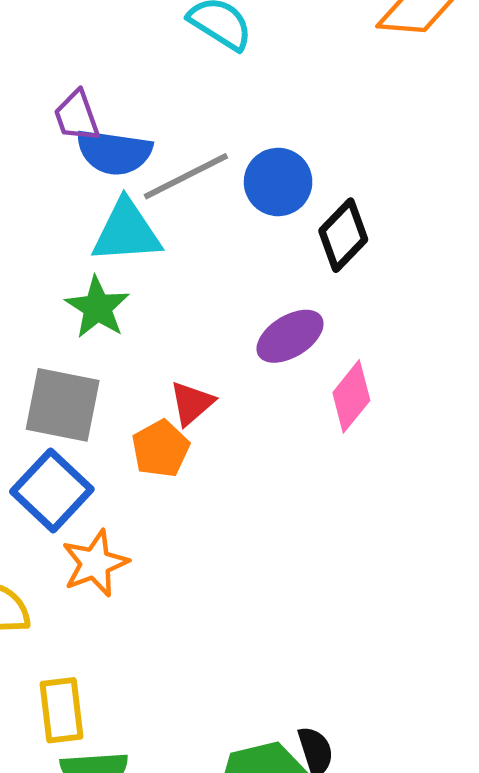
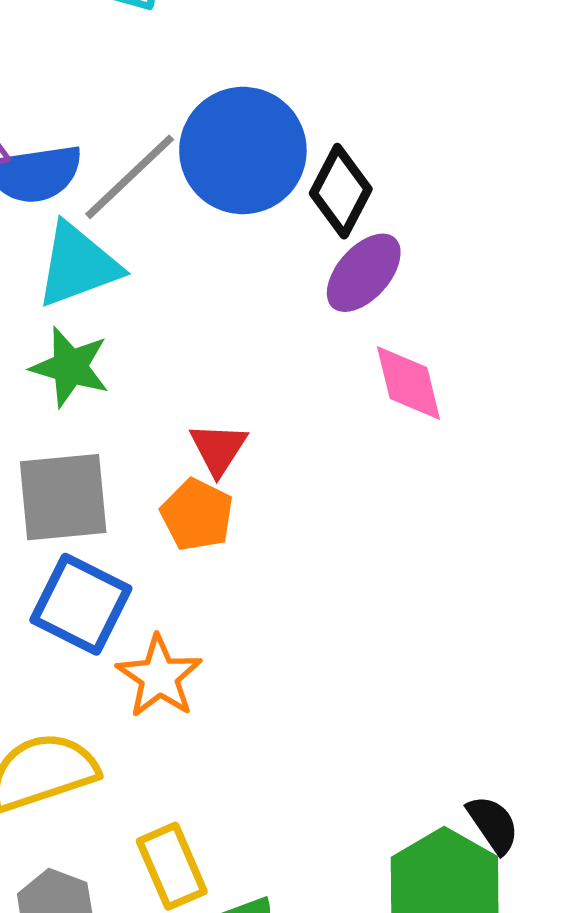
blue circle: (278, 182) -> (243, 151), size x1.5
purple ellipse: (290, 336) -> (364, 273), moved
pink diamond: (351, 396) -> (409, 383), turned -36

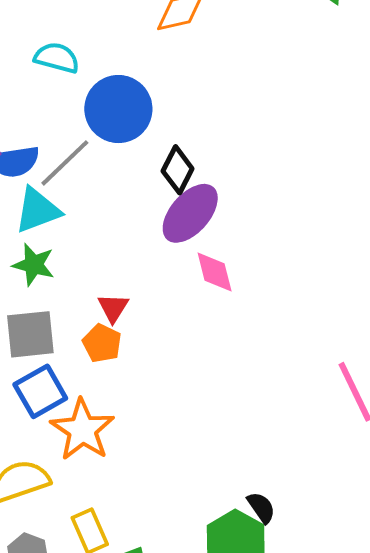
blue circle: (243, 151) -> (118, 109), moved
purple ellipse: (364, 273) -> (190, 213), size x1.4
blue square: (81, 604) -> (40, 391), turned 34
orange star: (159, 677) -> (82, 430), size x1.4

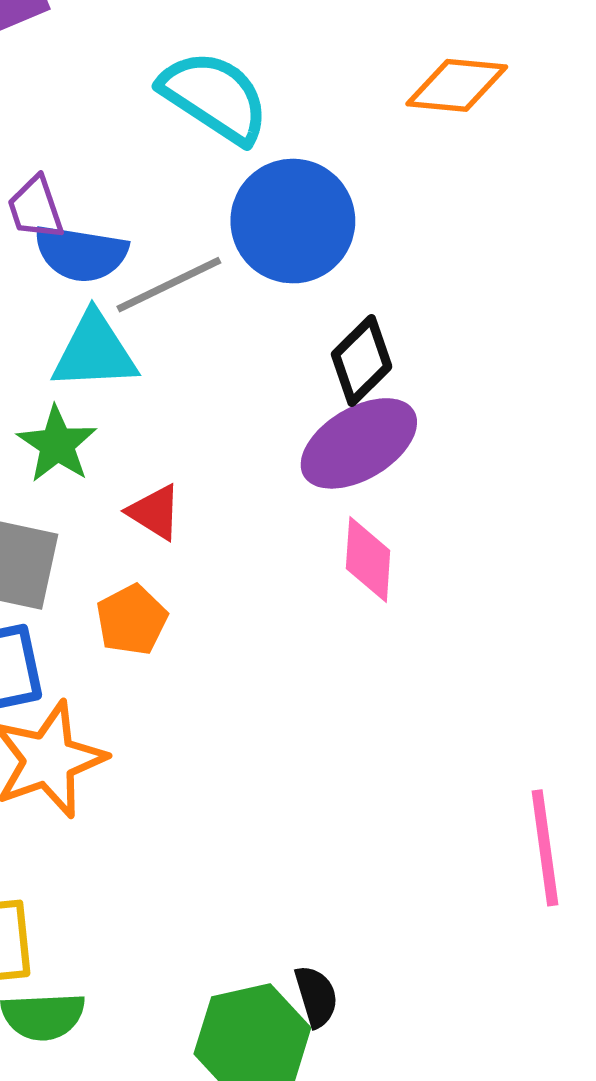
cyan semicircle: (57, 58) -> (214, 97), size x1.4
red triangle: (113, 308) -> (155, 512), moved, turned -48

